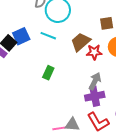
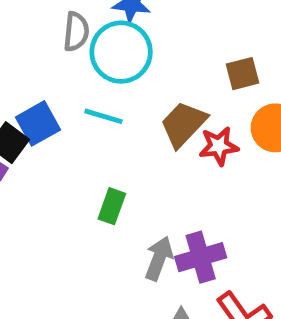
gray arrow: (95, 81) -> (159, 258), moved
purple cross: (95, 96) -> (201, 257), moved

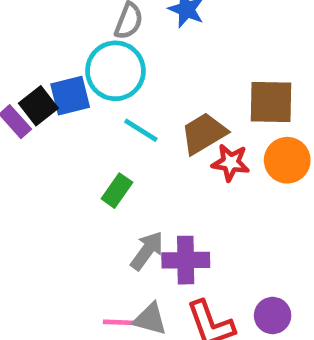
cyan circle: (121, 52) -> (115, 71), moved
brown square: (242, 74) -> (271, 102), size x1.5
cyan line: (103, 116) -> (141, 130), moved

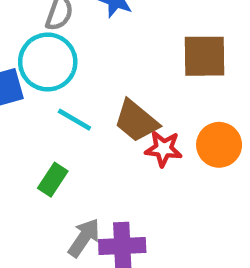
brown square: (271, 102) -> (204, 56), moved
brown trapezoid: (204, 133) -> (136, 121), turned -108

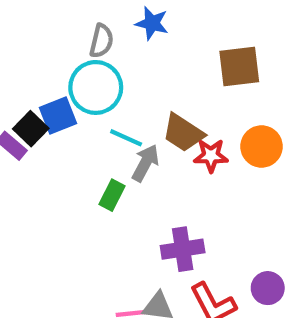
gray arrow: (84, 238) -> (145, 163), moved

